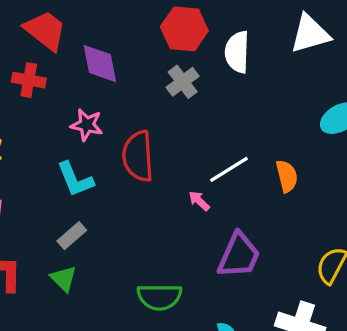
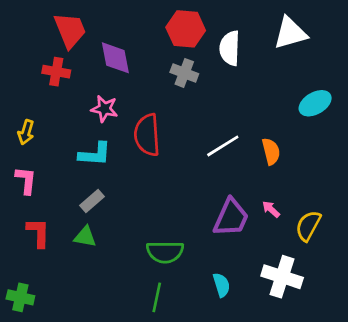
red trapezoid: (45, 30) -> (70, 30), turned 30
gray cross: (183, 82) -> (184, 73), turned -32
cyan L-shape: (75, 179) -> (95, 154), turned -64
pink arrow: (199, 201) -> (271, 209), moved
green triangle: (64, 279) -> (85, 237), turned -35

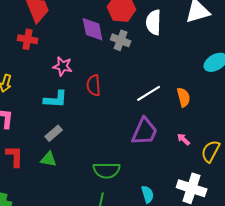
purple diamond: (115, 58) -> (93, 29), moved
red semicircle: (147, 135) -> (94, 85), size x0.7
purple trapezoid: (231, 218) -> (145, 131), moved

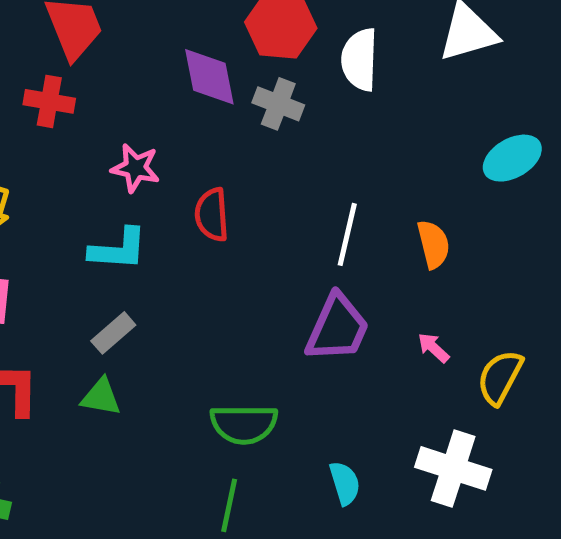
white line: (149, 93) -> (347, 234), turned -45

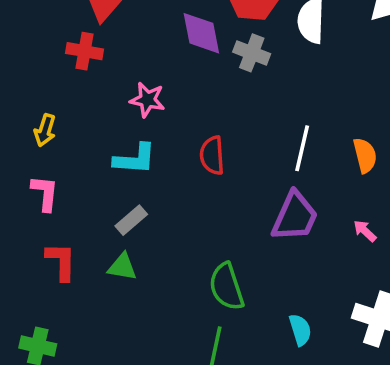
red semicircle: (212, 215) -> (212, 155), moved
green semicircle: (244, 424) -> (227, 287), turned 72

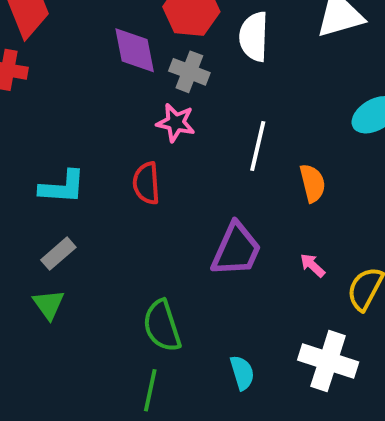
pink star: (147, 100) -> (176, 123), moved
white line: (302, 148) -> (258, 146), moved
green triangle: (122, 267) -> (49, 304), turned 44

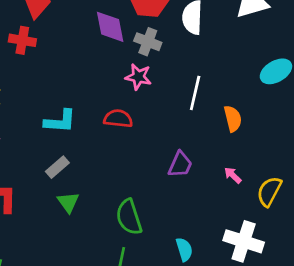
red semicircle: (146, 183) -> (118, 119), turned 100
purple trapezoid: (236, 250) -> (180, 164), size x0.7
green triangle: (49, 304) -> (68, 202), moved

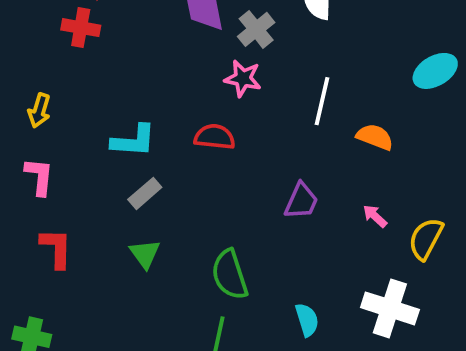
gray cross: (148, 42) -> (256, 29), turned 30
orange semicircle: (233, 119) -> (375, 137), turned -55
gray rectangle: (57, 167) -> (145, 193), moved

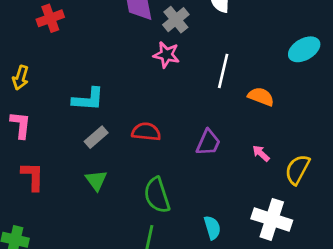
red cross: (81, 28) -> (50, 18), turned -30
red semicircle: (215, 137) -> (146, 132), moved

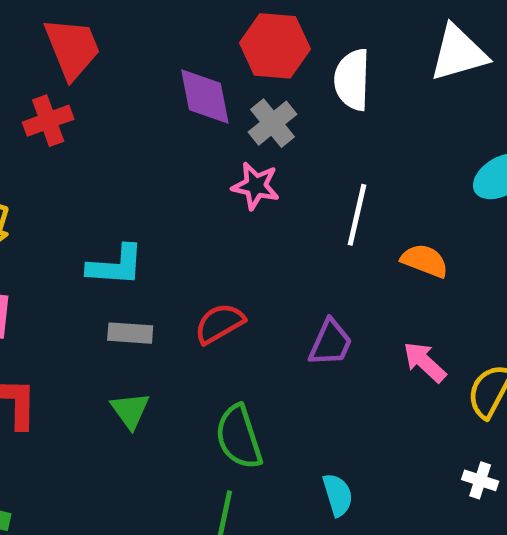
red semicircle: (146, 132) -> (219, 323), turned -36
gray rectangle: (96, 137) -> (130, 333), turned 45
pink arrow: (261, 153) -> (425, 362), size x1.4
white cross: (272, 219) -> (480, 480), moved, size x0.5

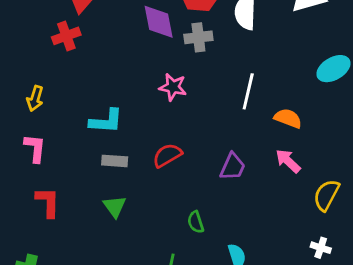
gray cross: (273, 123) -> (198, 37), turned 32
pink star: (256, 186) -> (173, 87), moved
pink arrow: (425, 362) -> (288, 161), moved
green semicircle: (239, 437) -> (196, 222), moved, size x0.6

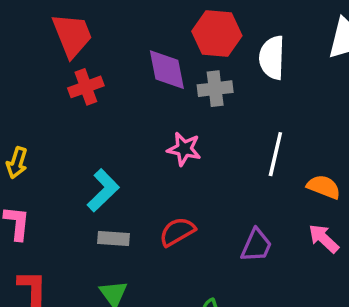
red cross: (66, 36) -> (86, 87), moved
cyan L-shape: (106, 121) -> (103, 190), turned -48

